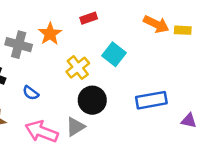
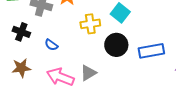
yellow cross: (78, 68) -> (90, 24), turned 30
black circle: (92, 100) -> (116, 45), moved

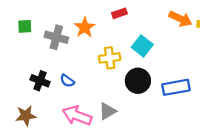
black cross: (21, 32) -> (40, 81), moved
brown star: (21, 68) -> (26, 116), moved

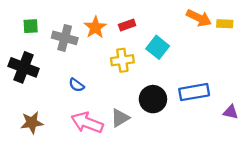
red rectangle: (119, 13) -> (127, 25), moved
black cross: (40, 81) -> (24, 67), moved, size x1.4
black circle: (138, 81) -> (153, 99), moved

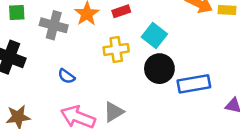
black circle: (153, 99) -> (159, 69), moved

